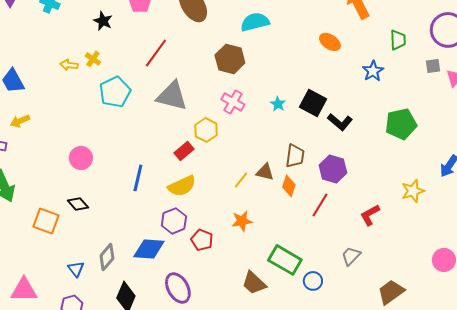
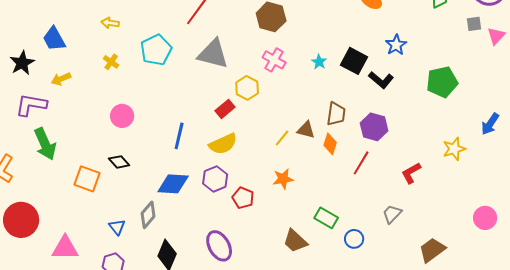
yellow cross: (93, 59) -> (111, 62), moved
blue star: (373, 71) -> (396, 45), moved
blue diamond: (149, 249) -> (173, 184), moved
green rectangle: (285, 260) -> (326, 218), size x0.7

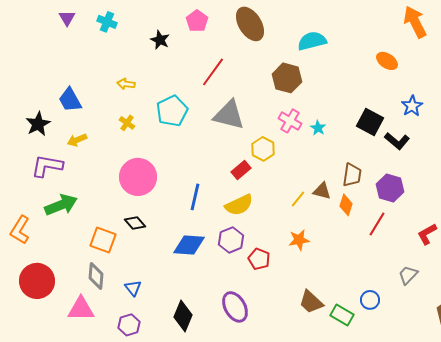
cyan star: (319, 62) -> (318, 128), moved
pink circle: (122, 116) -> (138, 177), size x1.6
green arrow: (45, 144) -> (61, 205), turned -88
gray diamond: (148, 215) -> (96, 276), moved, turned -36
green rectangle: (326, 218) -> (342, 315), moved

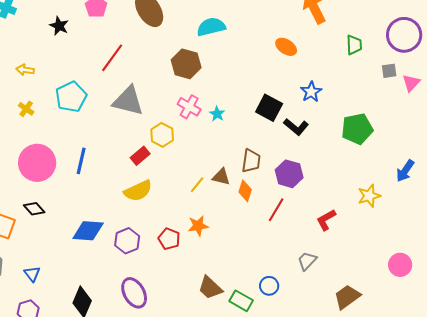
blue line: (195, 197) -> (81, 161), moved
purple hexagon: (231, 240) -> (127, 241), moved
red pentagon: (259, 259) -> (169, 239), moved

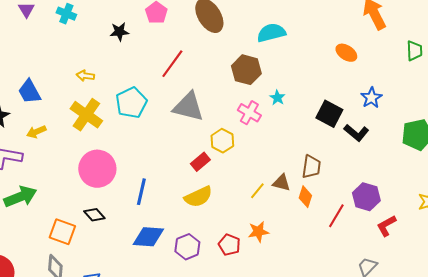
black star: (59, 26) -> (119, 32), turned -30
yellow cross: (26, 109) -> (86, 115), size x2.0
cyan star: (217, 114) -> (277, 98), moved
blue line: (81, 161) -> (141, 192), moved
purple hexagon: (289, 174) -> (366, 197), moved

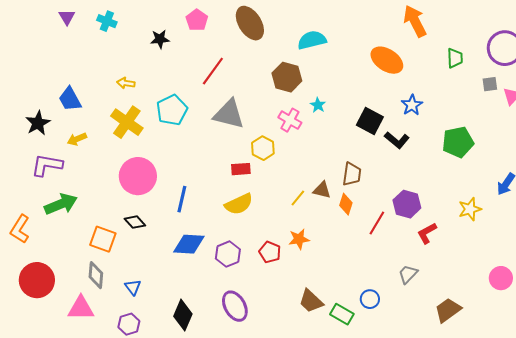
orange ellipse: (346, 53) -> (387, 60), size x1.5
red rectangle: (200, 162) -> (241, 169), turned 36

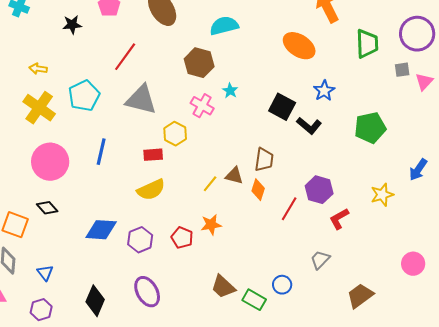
green trapezoid: (455, 58) -> (367, 44), size x1.4
blue line: (182, 199) -> (101, 152), moved

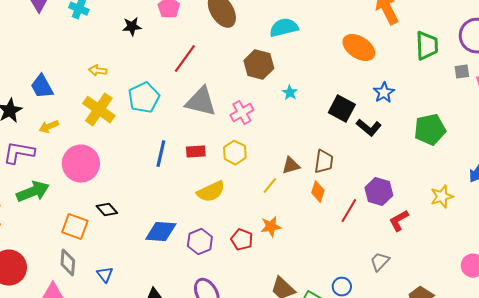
pink cross: (202, 106) -> (242, 113), moved, turned 30
yellow hexagon: (175, 134) -> (235, 153), moved
red rectangle: (153, 155) -> (196, 152), moved
pink circle: (50, 162) -> (81, 164), moved
brown triangle: (234, 176) -> (291, 166), moved, turned -30

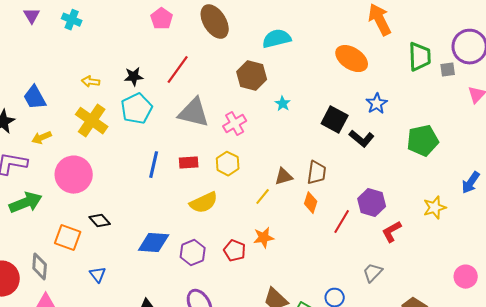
black star: (132, 27) -> (134, 77), moved
gray square: (462, 72) -> (448, 70), moved
gray diamond: (68, 263) -> (40, 267), moved
blue triangle: (105, 275) -> (98, 275), moved

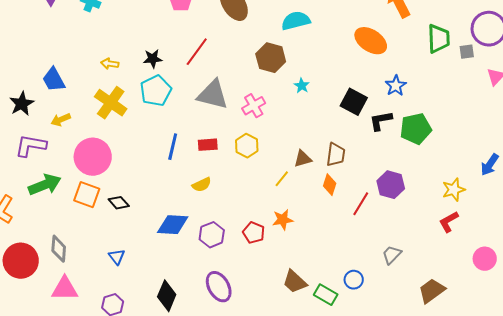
black L-shape: (362, 139) -> (381, 121), turned 130
green pentagon: (423, 141) -> (416, 129), moved
yellow semicircle: (204, 203) -> (202, 185), moved, size x0.7
red L-shape: (392, 232) -> (449, 222), moved
orange square: (68, 238) -> (87, 195), moved

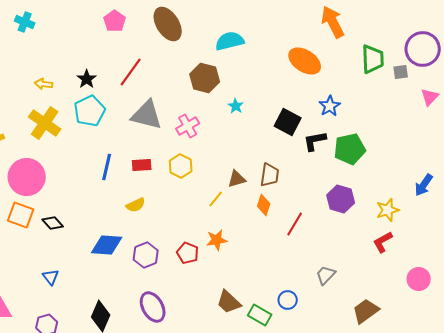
black star: (153, 59) -> (87, 79), turned -30
purple hexagon: (391, 185) -> (341, 199), moved

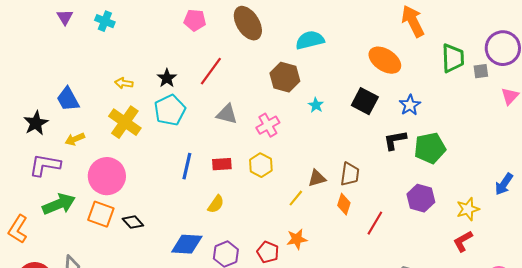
pink pentagon: (115, 21) -> (195, 20), turned -30
gray triangle: (147, 115) -> (227, 114), size x0.7
black square: (288, 122) -> (365, 101), moved
yellow semicircle: (136, 205) -> (216, 204), turned -30

